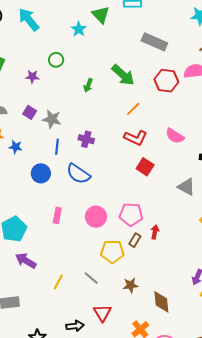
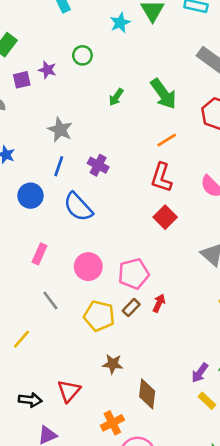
purple square: (30, 112) -> (22, 80), moved, turned 32
red L-shape: (136, 138) -> (161, 178), turned 70
pink pentagon: (131, 214) -> (134, 274), turned -30
gray line: (91, 278) -> (50, 301), moved

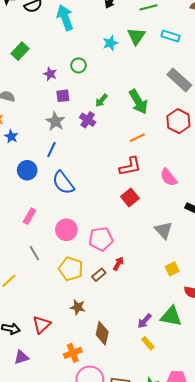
purple square: (22, 80) -> (63, 96), moved
purple cross: (98, 165) -> (88, 120), moved
red L-shape: (161, 178) -> (130, 166), turned -125
brown rectangle: (131, 308) -> (99, 275), moved

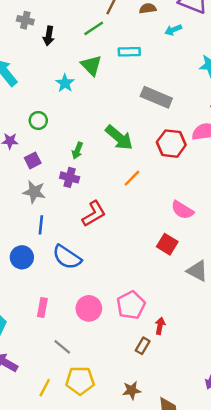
red L-shape: (130, 166) -> (94, 214), moved
red square: (130, 197) -> (167, 244), moved
yellow pentagon: (71, 269) -> (80, 381), moved

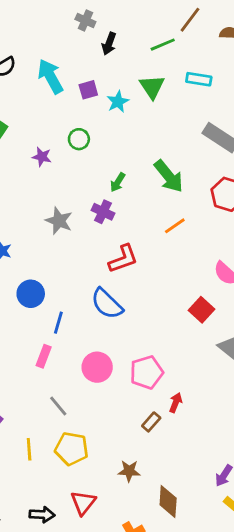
purple square: (33, 160) -> (88, 90), moved
blue line: (41, 225) -> (58, 323), moved
blue semicircle: (67, 257) -> (107, 304), moved
yellow line: (45, 388) -> (29, 449), turned -42

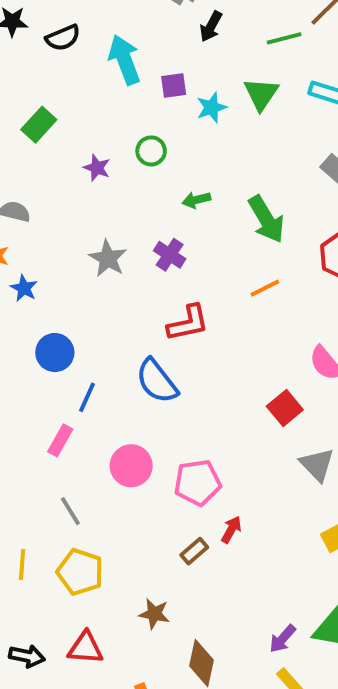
green arrow: (118, 182) -> (196, 200), moved, turned 36
red triangle: (83, 503) -> (85, 648), turned 48

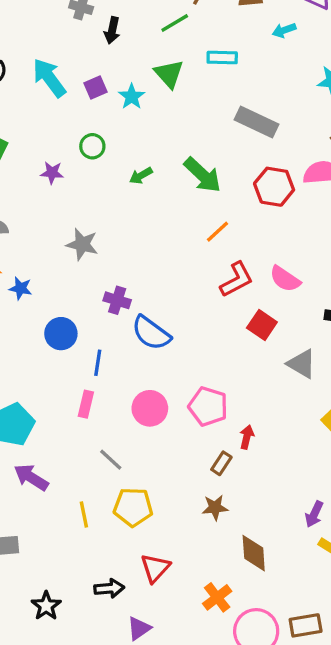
purple cross: (170, 255) -> (117, 300), moved
red L-shape: (188, 323) -> (237, 280), moved
pink pentagon: (198, 483) -> (208, 406), turned -30
brown star: (154, 614) -> (215, 508), moved
red triangle: (85, 648) -> (155, 568), turned -36

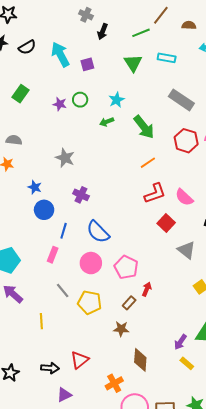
cyan star: (132, 97) -> (117, 100), moved
purple star: (52, 173) -> (60, 104), moved
blue star: (21, 288) -> (35, 187), moved
blue semicircle: (151, 333) -> (98, 232), moved
yellow pentagon: (133, 507) -> (90, 302), moved

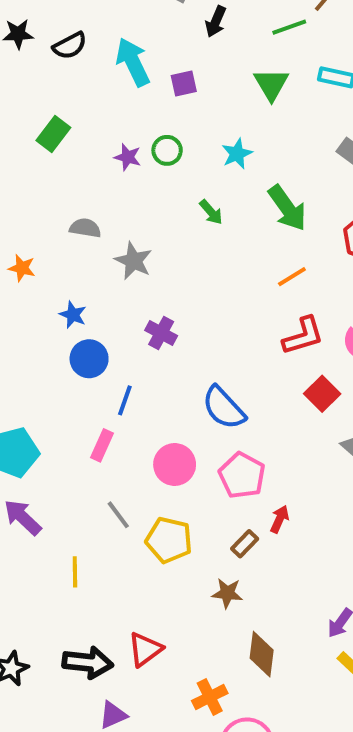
green arrow: (107, 122) -> (211, 212), moved, turned -112
gray semicircle: (14, 140) -> (85, 228), moved
blue semicircle: (98, 232) -> (224, 408), moved
black arrow: (50, 368) -> (88, 662), size x1.4

